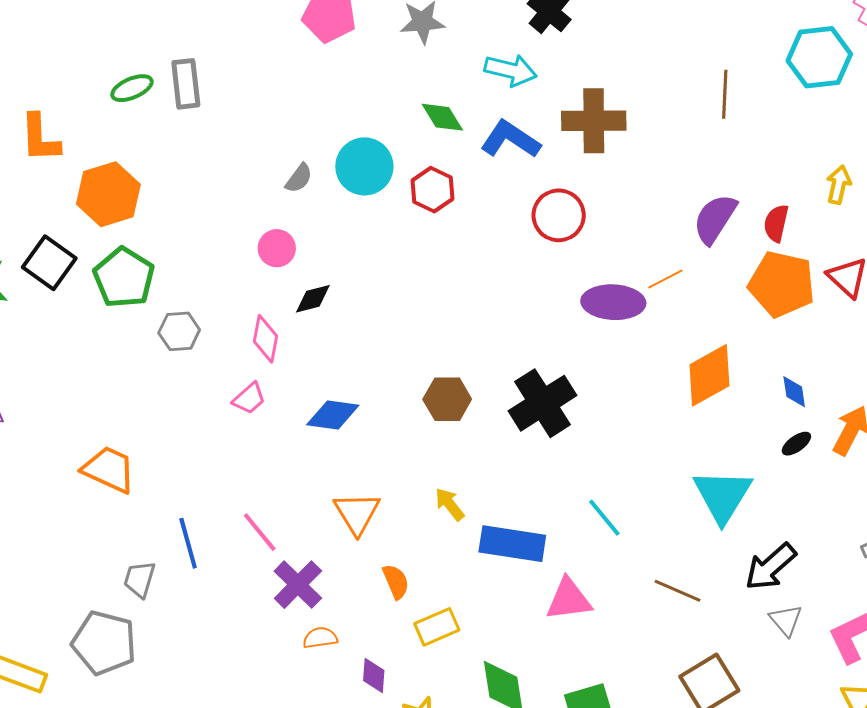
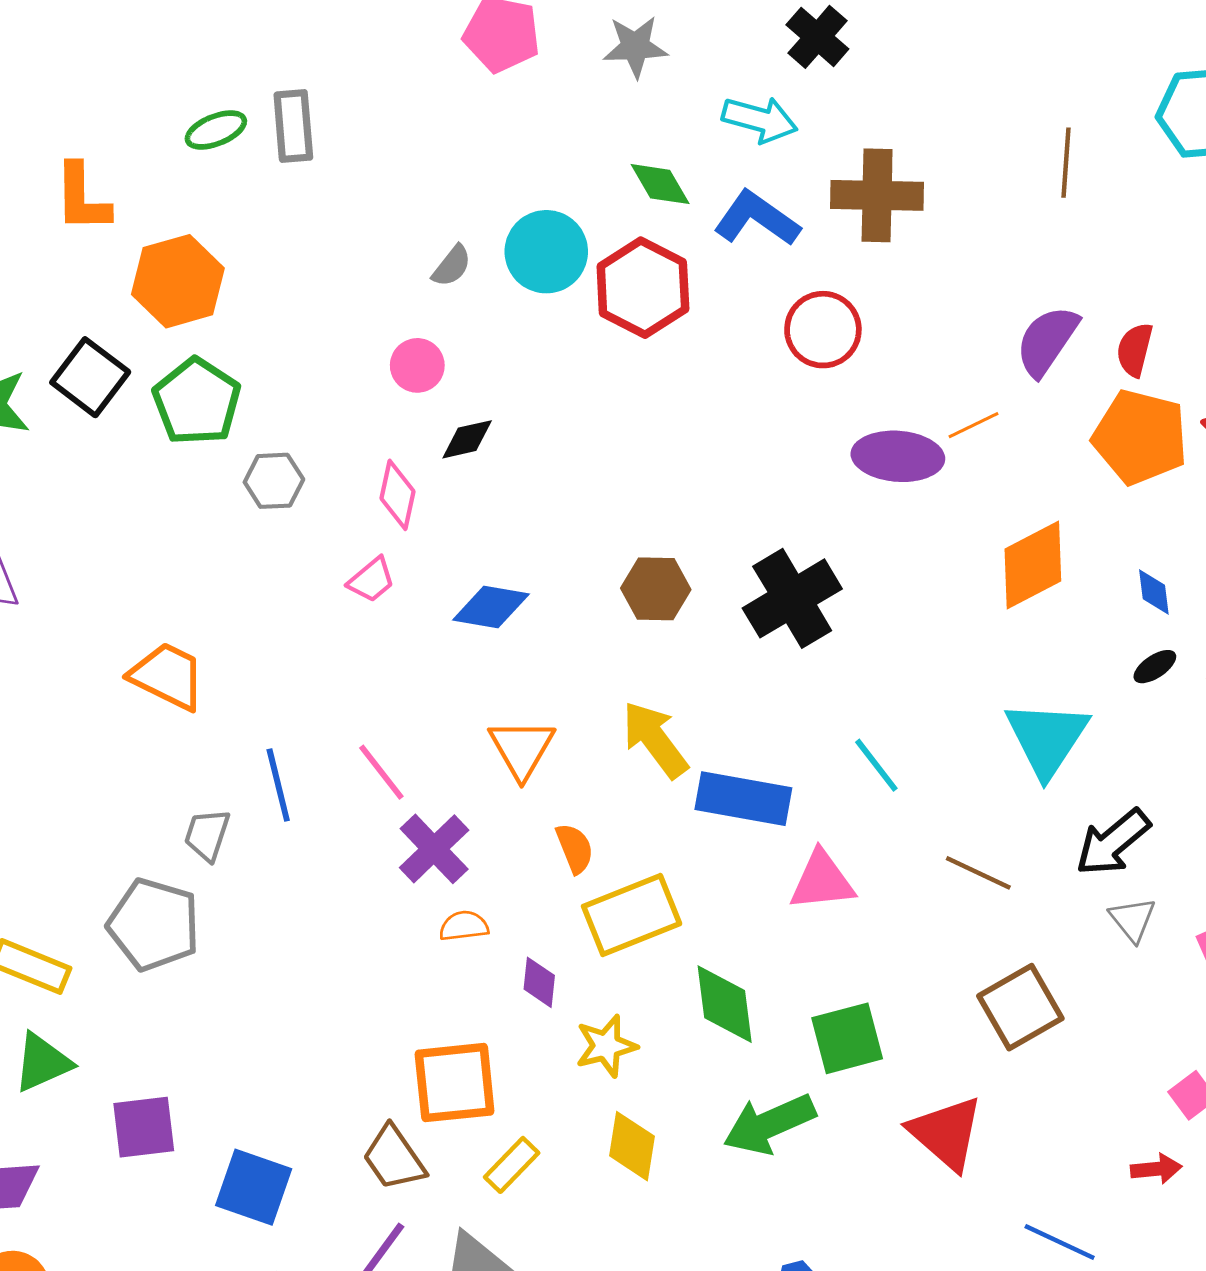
red hexagon: (432, 190) -> (643, 288), size x1.5
yellow arrow: (450, 504) -> (655, 740), size x1.6
yellow rectangle: (437, 627) -> (632, 915), size x1.5

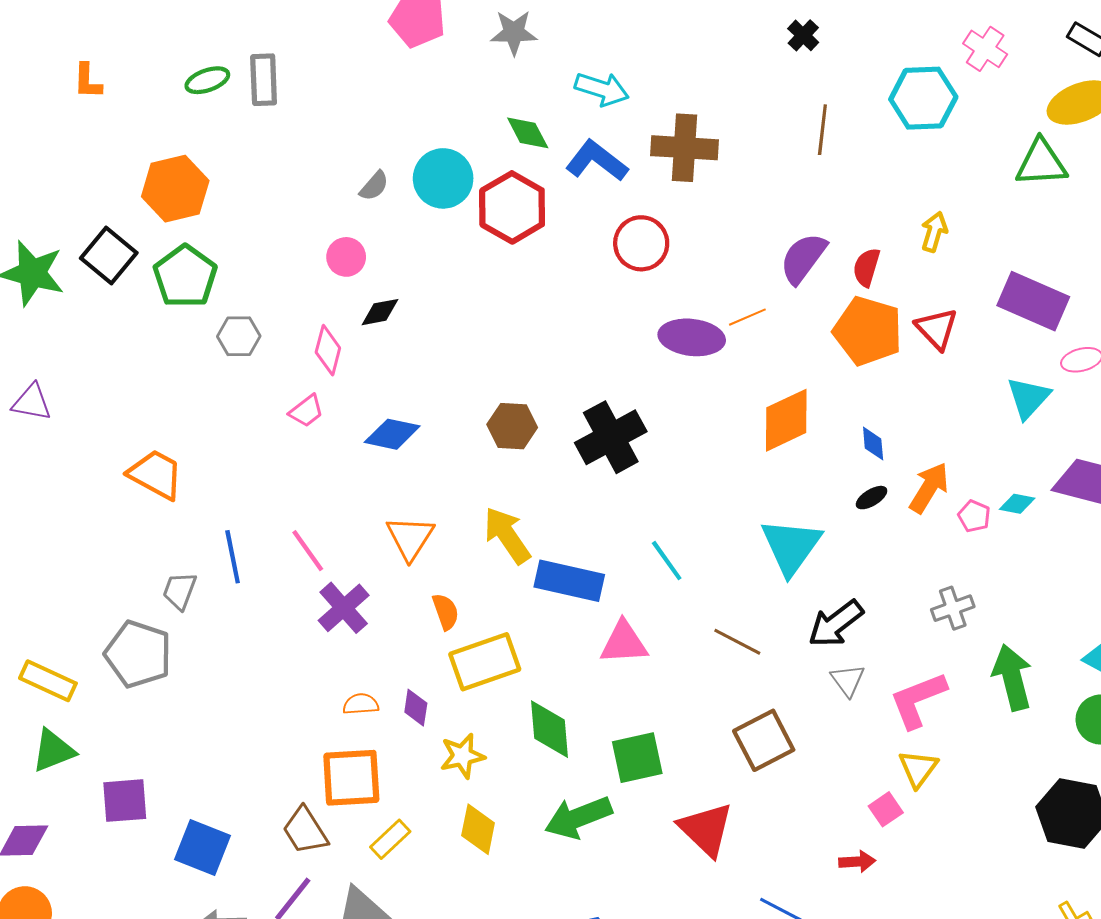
black cross: (817, 37) -> (803, 35), moved, size x0.7
orange L-shape: (82, 198) -> (88, 81), moved, size x0.7
orange semicircle: (464, 926) -> (361, 704), moved

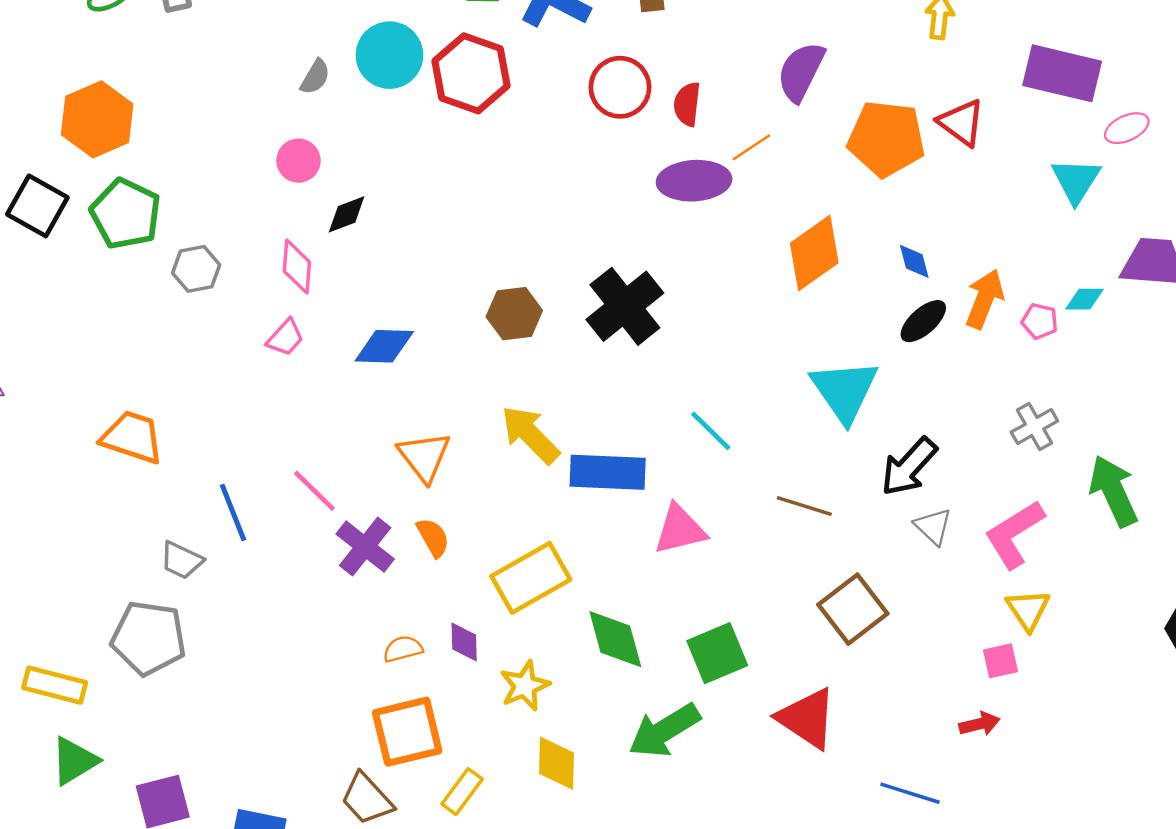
red semicircle: (866, 267) -> (687, 104), moved
black ellipse: (872, 498) -> (923, 321), size x1.4
gray trapezoid: (180, 591) -> (181, 560), turned -75
orange semicircle: (446, 612) -> (433, 537), moved
pink square: (886, 809) -> (1001, 661), turned 32

